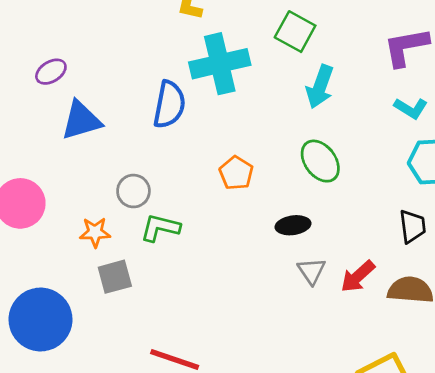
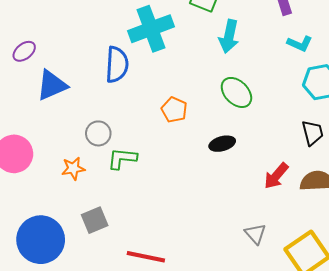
gray triangle: (311, 271) -> (255, 234), moved
gray square: (115, 277) -> (95, 220), moved

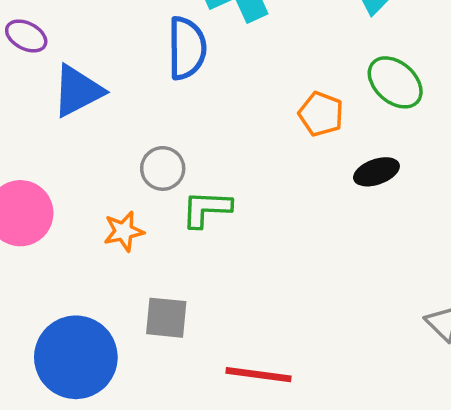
purple ellipse: (24, 51) -> (26, 36), turned 70
orange pentagon: (174, 110) -> (321, 114), moved
gray square: (95, 220) -> (166, 318), turned 32

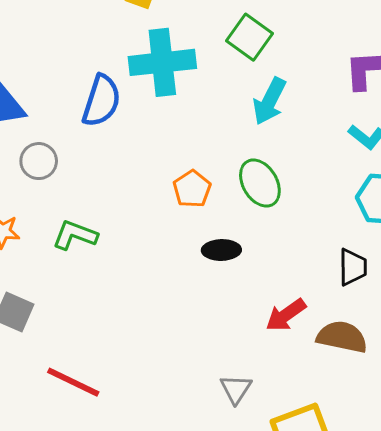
gray circle: (163, 168) -> (39, 161), moved

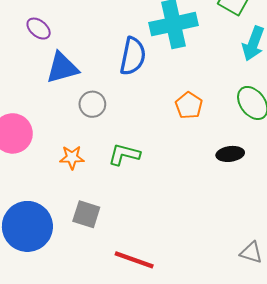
orange pentagon: (192, 189) -> (189, 105), moved
gray triangle: (236, 389) -> (251, 253), turned -40

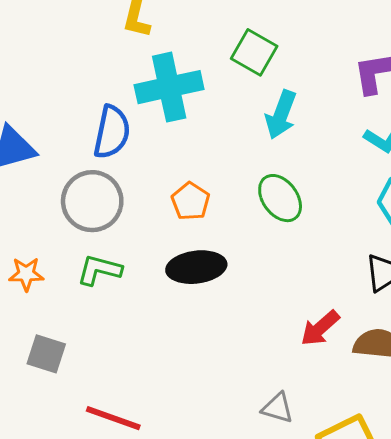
gray circle: (92, 104) -> (92, 201), moved, size x1.6
black ellipse: (230, 154) -> (196, 267), moved, size x1.5

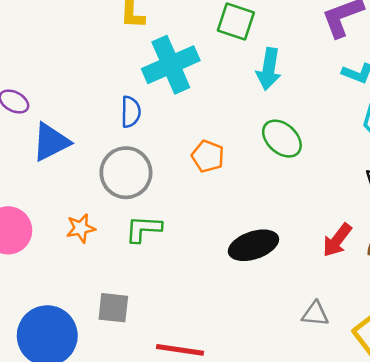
blue semicircle: (112, 132) -> (131, 112), size x0.7
black ellipse: (196, 267) -> (253, 245), moved
orange star: (26, 274) -> (81, 228), moved

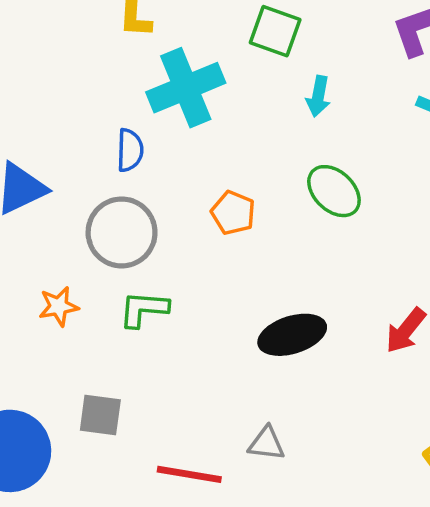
cyan arrow: (269, 69) -> (318, 96), size x0.7
gray triangle: (315, 314) -> (267, 444), moved

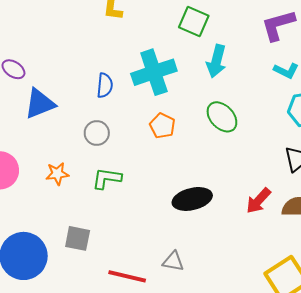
cyan cross: (186, 88) -> (154, 72), moved
cyan arrow: (318, 96) -> (216, 61), size x1.4
gray circle: (122, 232) -> (97, 133), size x0.6

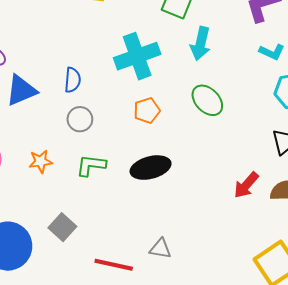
blue semicircle: (105, 85) -> (73, 80), moved
orange pentagon: (162, 126) -> (147, 111), turned 30
black ellipse: (192, 199) -> (151, 168), moved
gray square: (78, 238) -> (62, 227), turned 32

